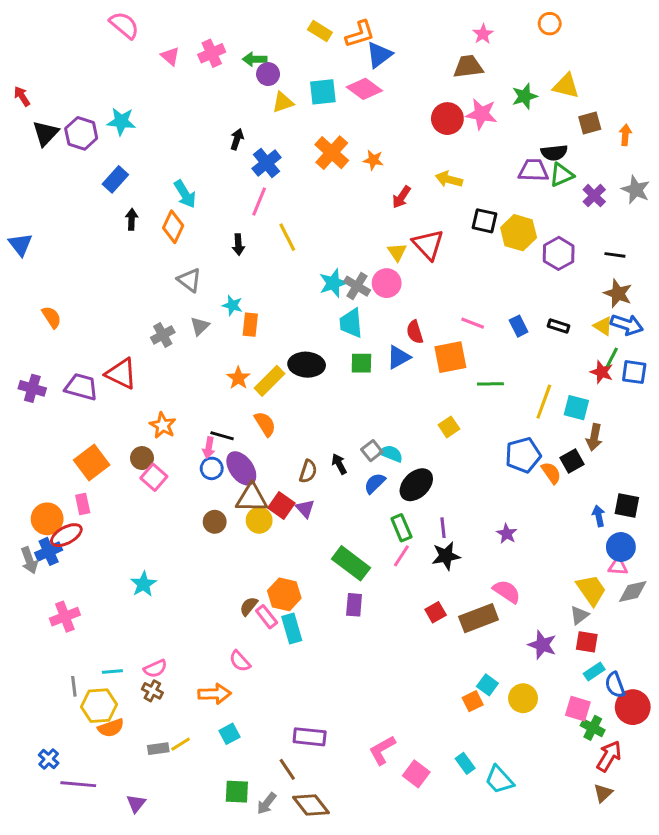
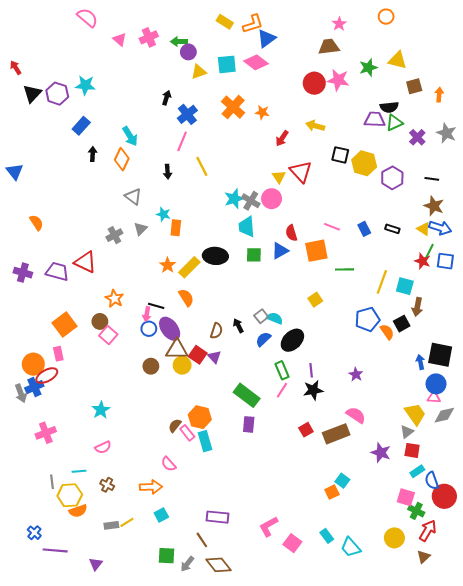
black square: (627, 505) -> (440, 355), size x1.4
pink semicircle: (155, 669) -> (103, 447), moved
yellow circle: (523, 698) -> (394, 538), moved

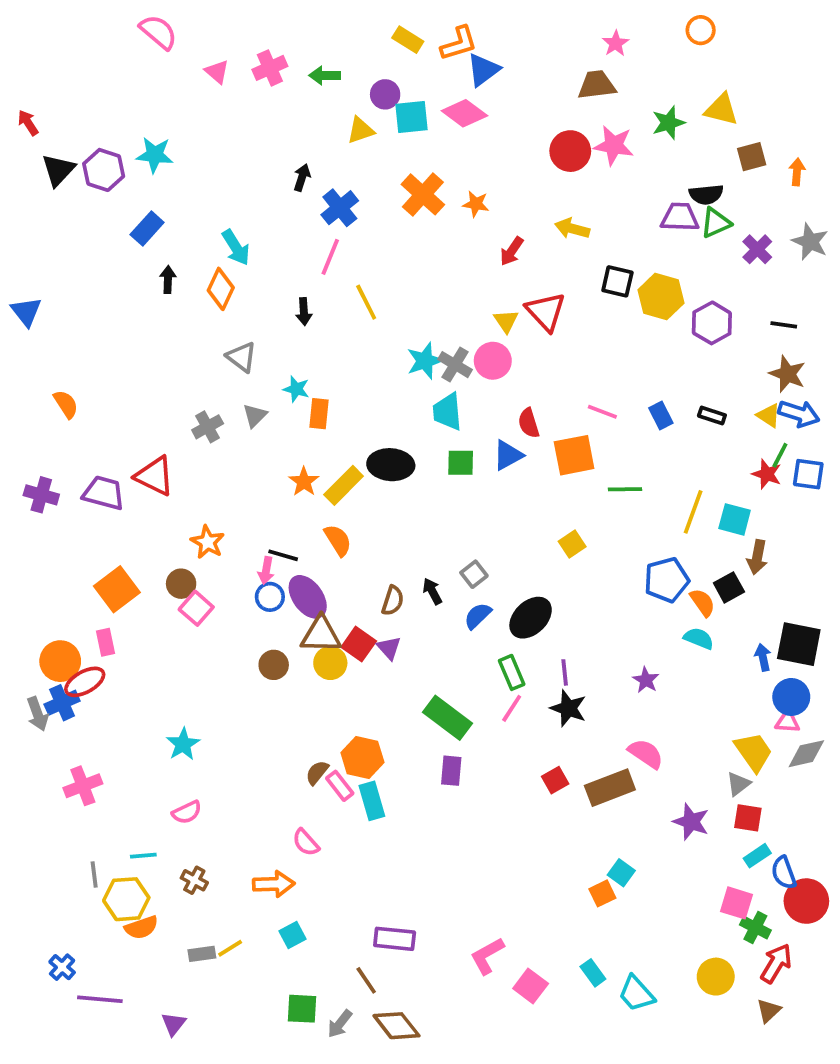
purple circle: (188, 52) -> (385, 94), moved
cyan semicircle: (275, 318) -> (699, 638), moved
black star: (313, 390) -> (568, 708), turned 30

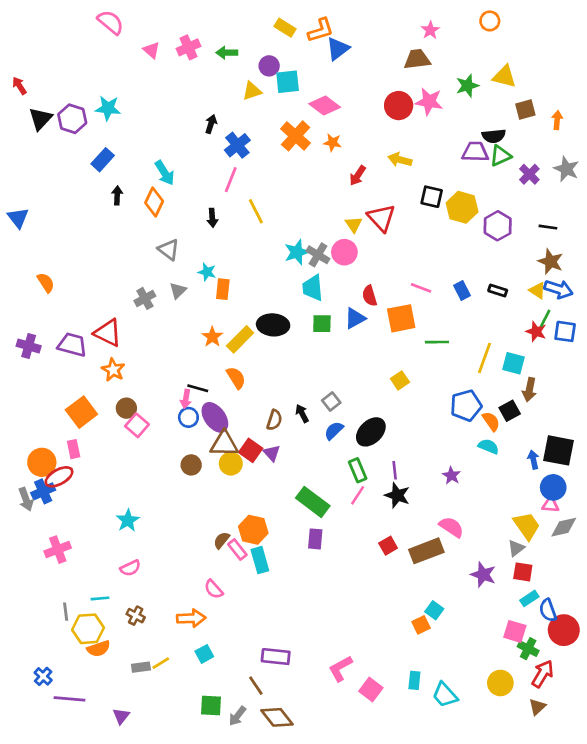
pink diamond: (464, 113) -> (325, 106), moved
orange star: (208, 542) -> (113, 370), moved
cyan rectangle: (593, 973) -> (414, 680), turned 42

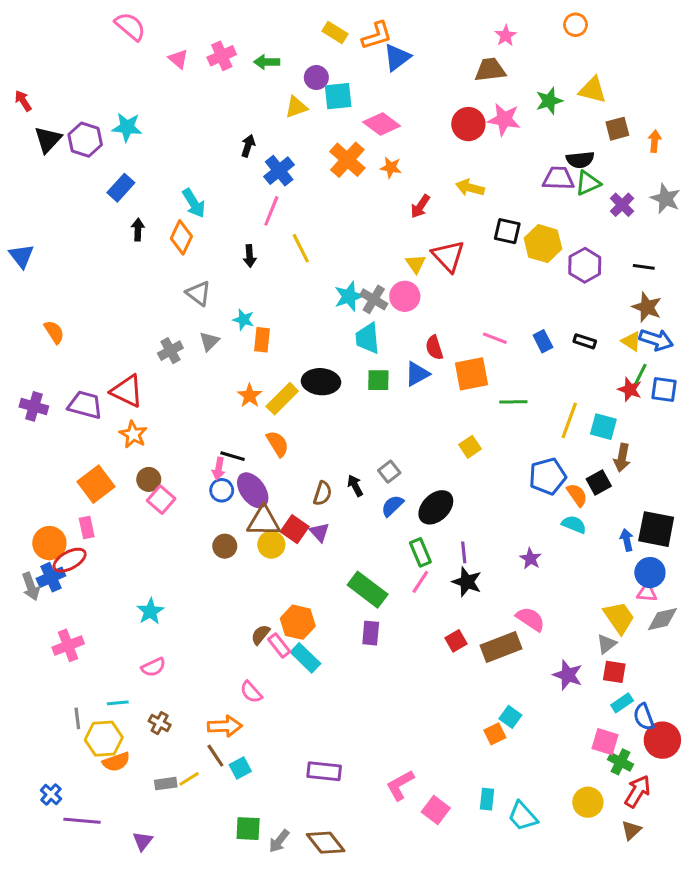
cyan rectangle: (260, 560) -> (305, 658), turned -30
brown line: (256, 686) -> (215, 756), moved

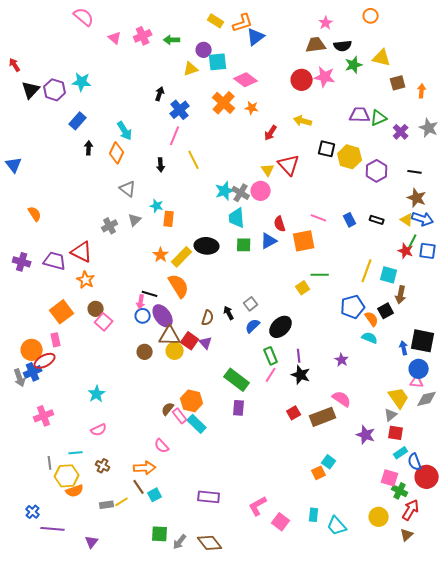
black semicircle: (580, 160) -> (343, 46), moved
green line: (513, 402) -> (320, 275), moved
orange semicircle: (278, 444) -> (179, 286), size x1.4

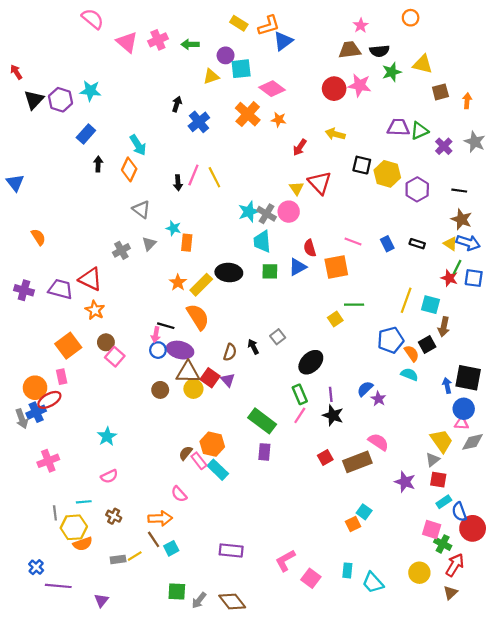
pink triangle: (115, 38) -> (127, 42), size x1.5
pink line: (175, 136) -> (193, 175), moved
purple ellipse: (163, 316) -> (180, 350), turned -40
blue semicircle: (253, 326) -> (365, 389), moved

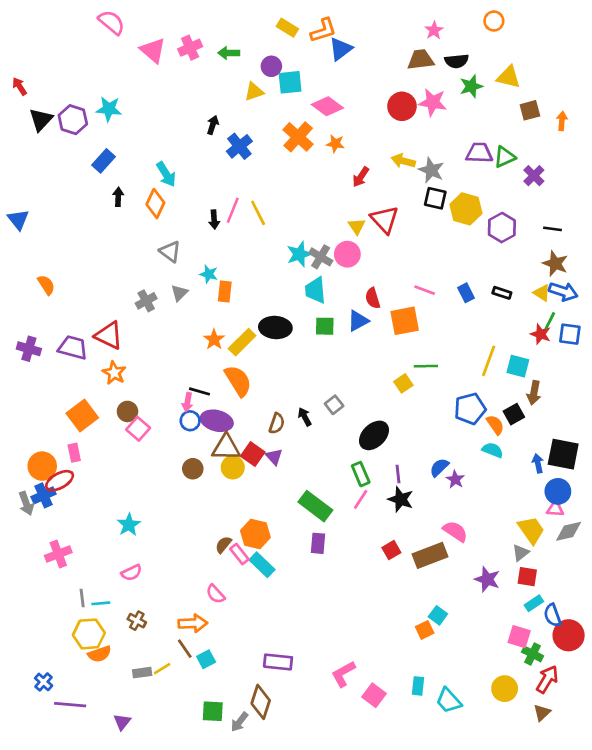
gray star: (475, 142) -> (431, 170), moved
gray line: (55, 513) -> (82, 598), moved
brown diamond: (232, 601) -> (261, 702), moved, turned 56

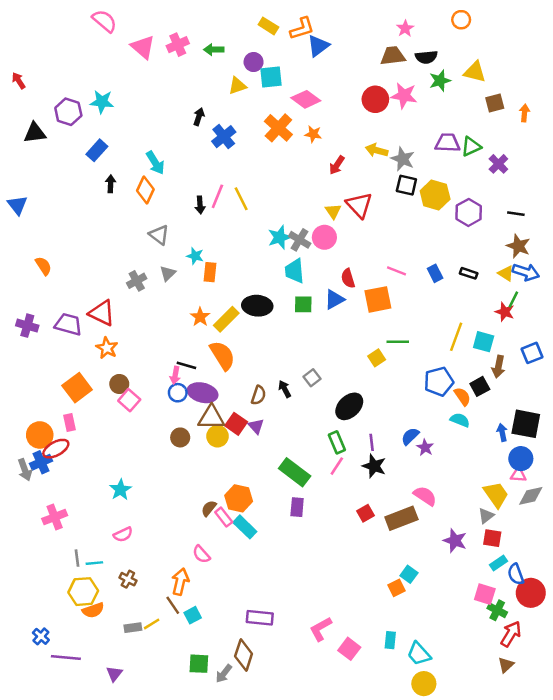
black triangle: (41, 120) -> (35, 133), moved, turned 40
blue square: (570, 334) -> (532, 353), moved, turned -30
orange arrow: (193, 623) -> (180, 582), turned -75
yellow circle: (505, 689) -> (424, 684), moved

